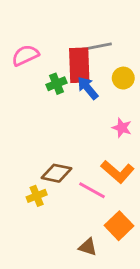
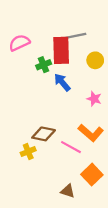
blue arrow: (88, 88) -> (62, 82), moved

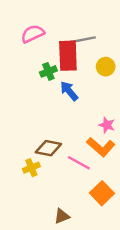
pink semicircle: (19, 43) -> (33, 34), moved
pink star: (94, 99) -> (107, 125), moved
brown triangle: (68, 191) -> (62, 216), moved, turned -40

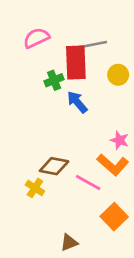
yellow cross: (31, 168) -> (35, 188), turned -35

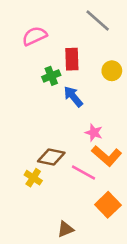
gray line: (92, 45) -> (98, 21), moved, turned 52
red rectangle: (76, 62) -> (72, 59), size x0.7
pink star: (119, 140) -> (94, 133), moved

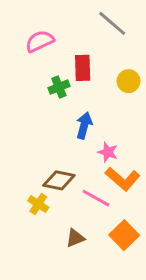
blue arrow: (73, 97) -> (84, 126), moved, turned 55
brown triangle: (65, 229) -> (75, 238), moved

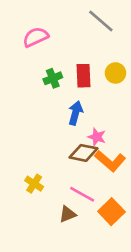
red rectangle: (83, 68) -> (83, 76), moved
brown diamond: (59, 180) -> (83, 153), moved
pink line: (96, 198) -> (82, 194), moved

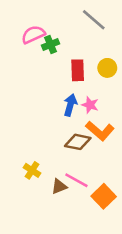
green cross: (53, 78) -> (51, 44), moved
pink star: (97, 137) -> (90, 105), moved
orange L-shape: (110, 161) -> (100, 131), moved
brown triangle: (67, 214) -> (59, 186), moved

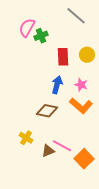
pink semicircle: (33, 35) -> (27, 28), turned -36
pink star: (90, 105) -> (81, 85), moved
brown diamond: (78, 142) -> (47, 111), moved

